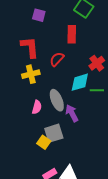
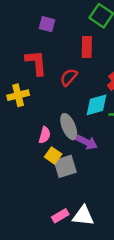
yellow cross: (31, 74) -> (18, 95), moved
purple arrow: (72, 113) -> (87, 142), turned 144
yellow square: (44, 142) -> (53, 155), moved

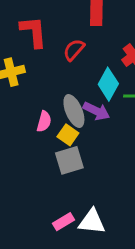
cyan diamond: (96, 105) -> (108, 84), turned -45
purple arrow: (87, 142) -> (96, 111), moved
yellow square: (53, 155) -> (68, 135), moved

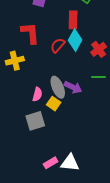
cyan diamond: (108, 84) -> (75, 40), moved
gray square: (69, 160) -> (35, 121), moved

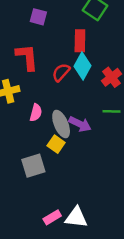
pink semicircle: (37, 94) -> (36, 113), moved

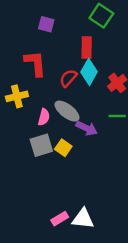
gray ellipse: (61, 124) -> (67, 111), moved, turned -30
gray square: (33, 166) -> (41, 145), moved

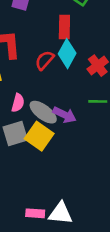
gray ellipse: (67, 111) -> (43, 112), moved
yellow square: (63, 148) -> (39, 136), size x1.5
pink rectangle: (60, 219) -> (35, 213), turned 35

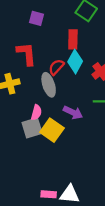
pink semicircle: (18, 103) -> (36, 112), moved
gray ellipse: (43, 112) -> (49, 85), moved, turned 35

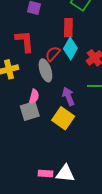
purple arrow: (73, 112) -> (68, 96), turned -138
yellow square: (52, 130) -> (63, 118), moved

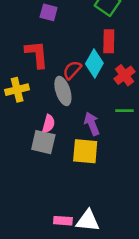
red rectangle: (68, 28) -> (109, 41), moved
gray square: (30, 111) -> (43, 142), turned 30
yellow square: (63, 118) -> (85, 151), turned -30

